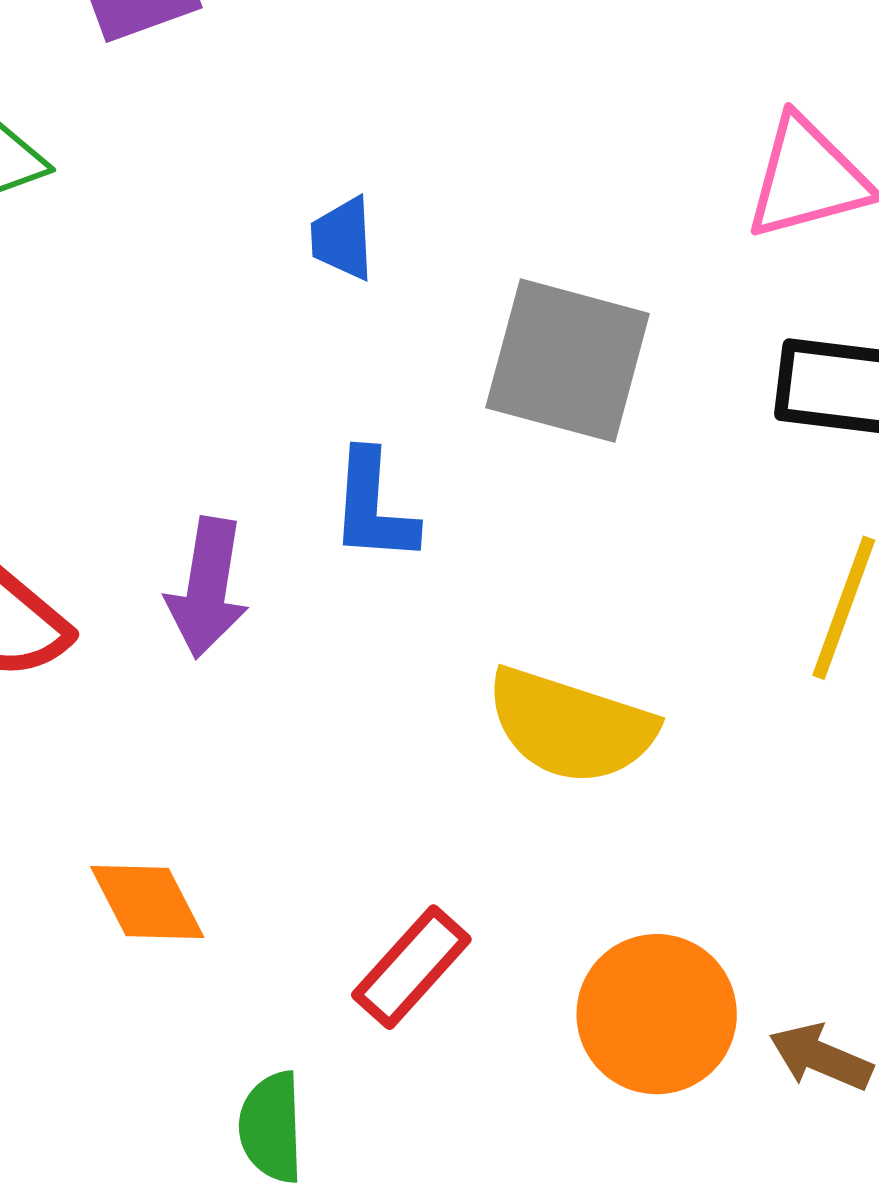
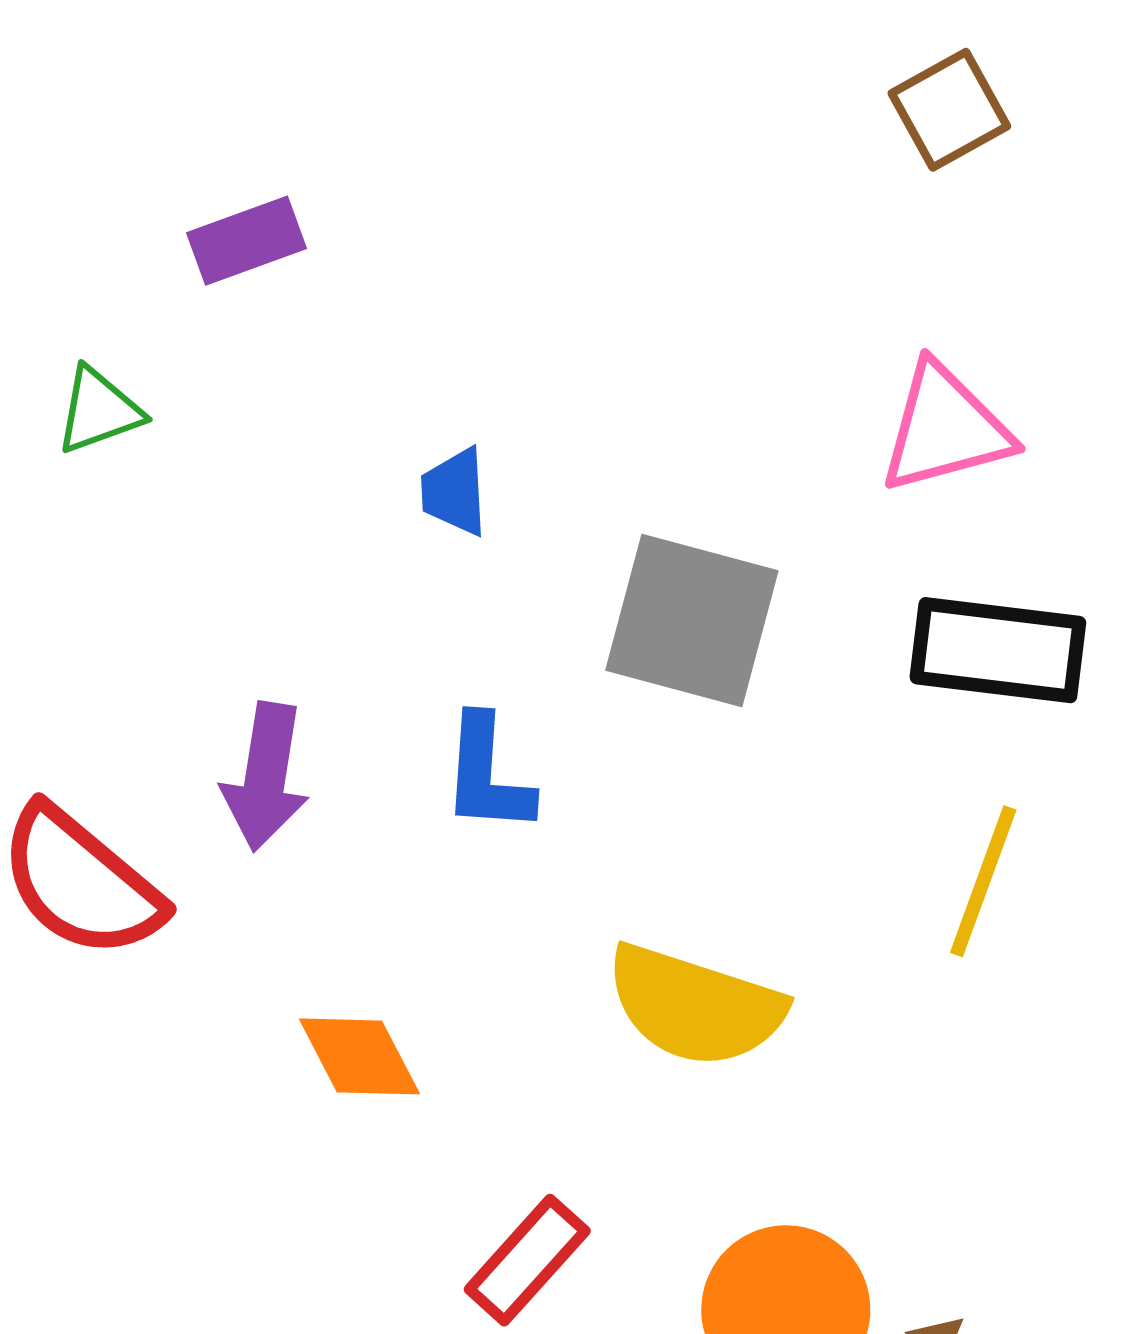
purple arrow: (207, 588) -> (265, 777), moved
orange diamond: (147, 902) -> (359, 1056), moved

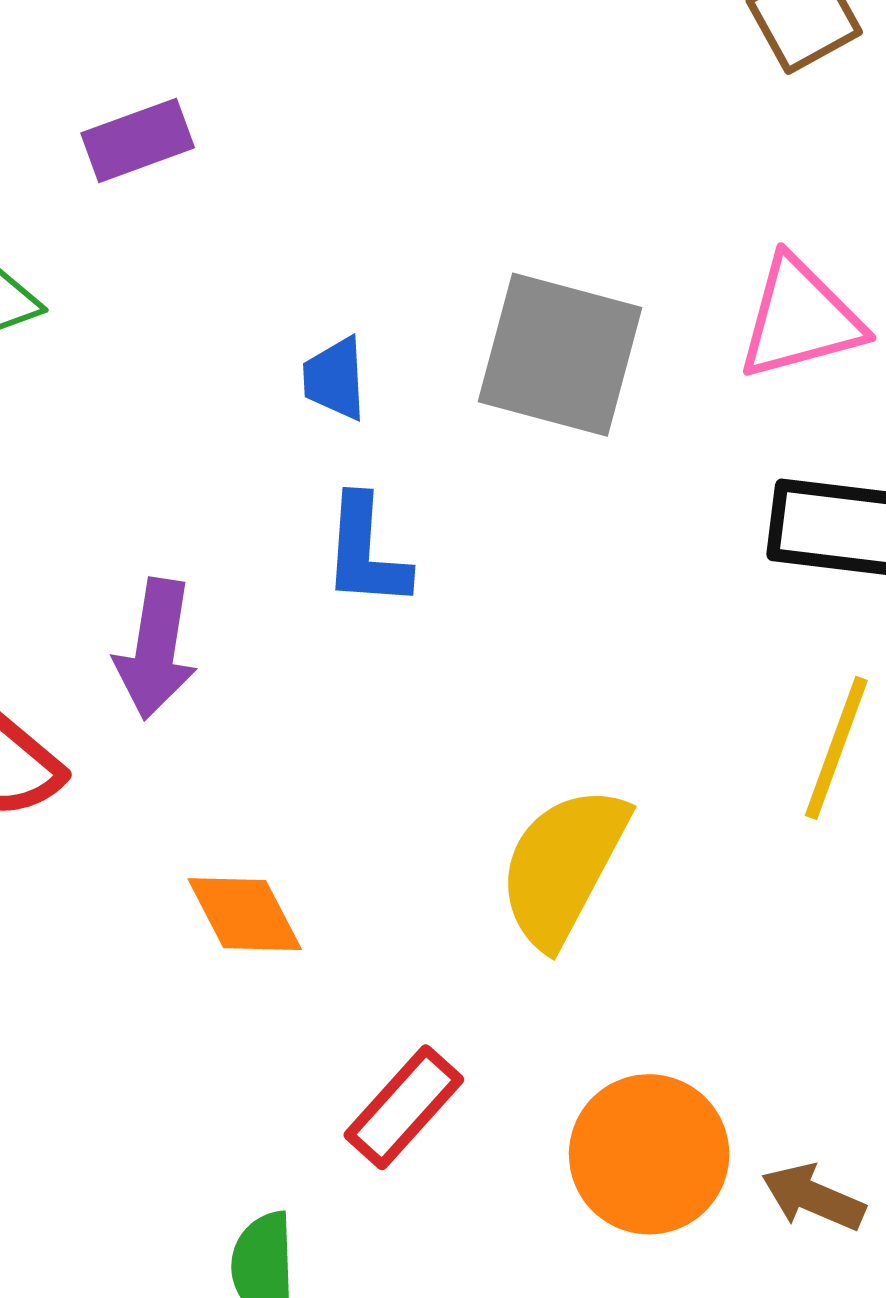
gray square: (692, 621) -> (560, 355), moved
blue L-shape: (487, 775) -> (366, 552), moved
yellow semicircle: (695, 1006) -> (563, 866), turned 100

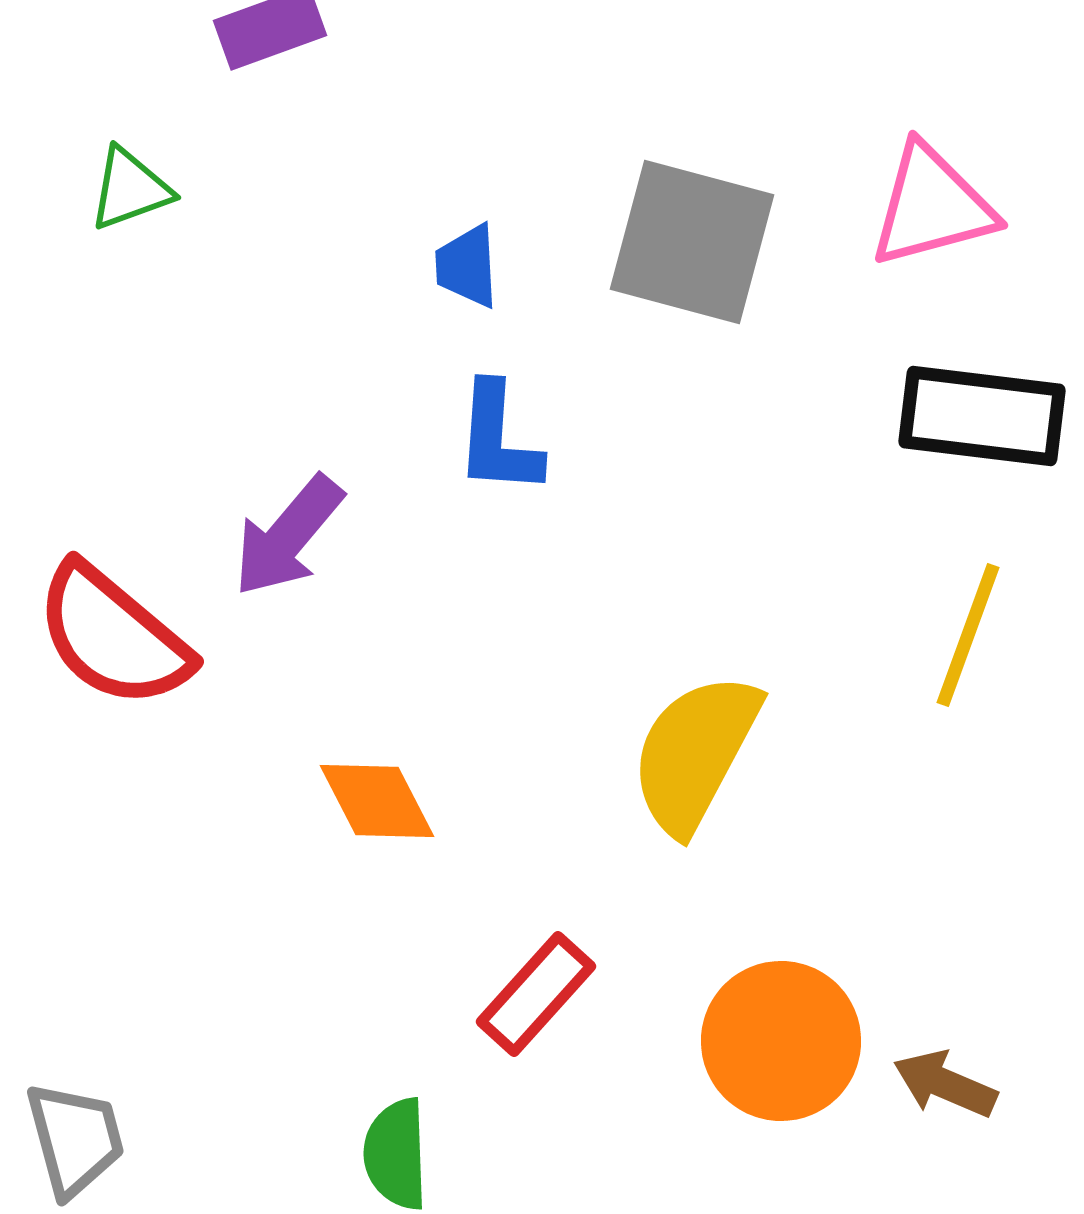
purple arrow: (156, 649) -> (288, 536), turned 31

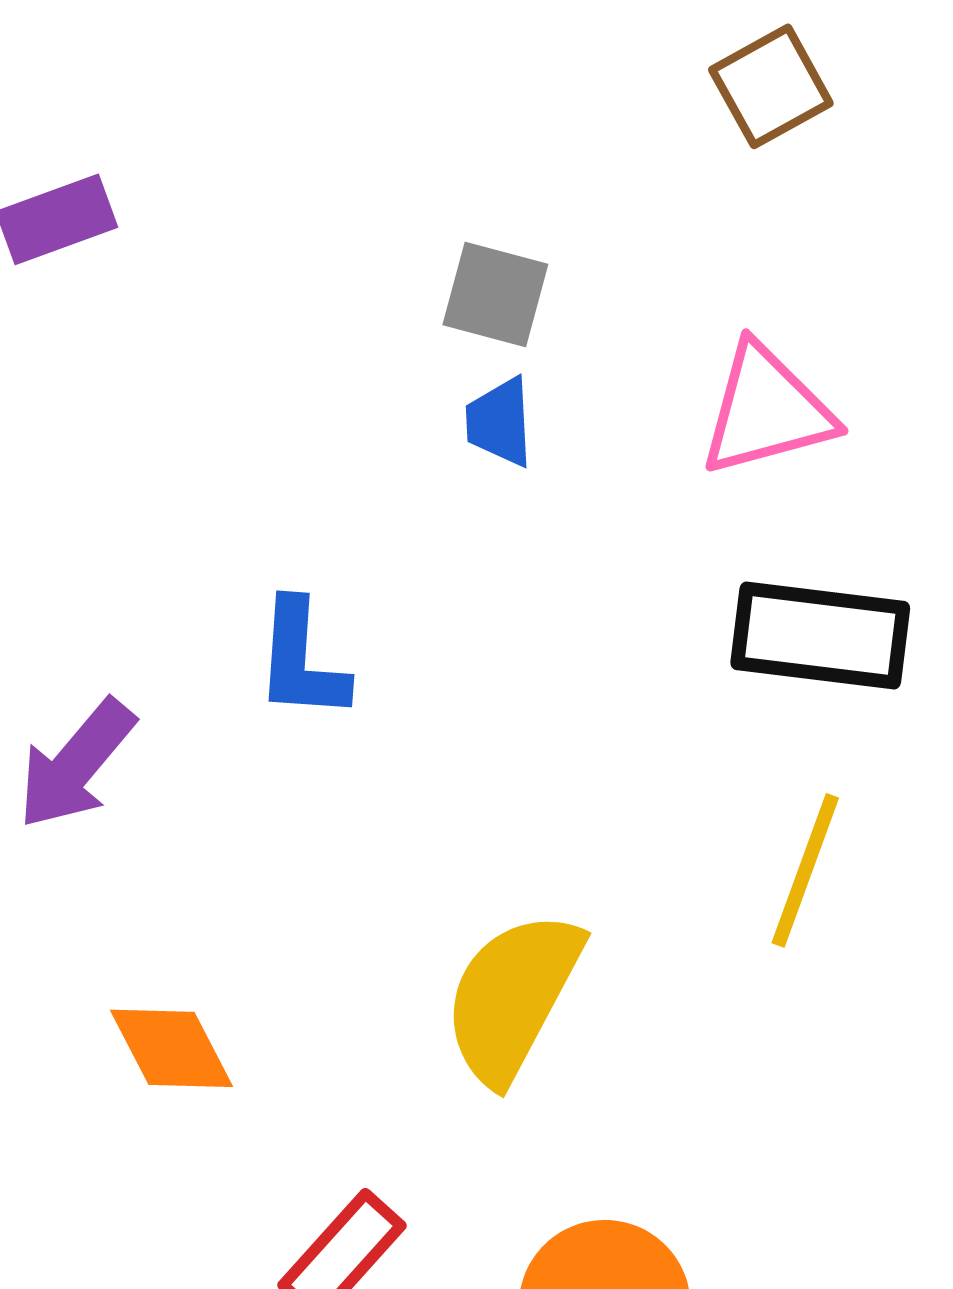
gray square: (692, 242) -> (495, 294), moved, size x0.6
blue trapezoid: (467, 266) -> (500, 422), moved

